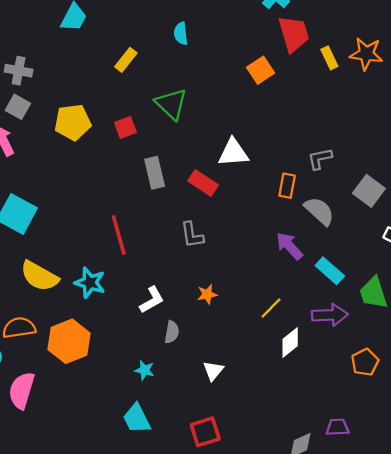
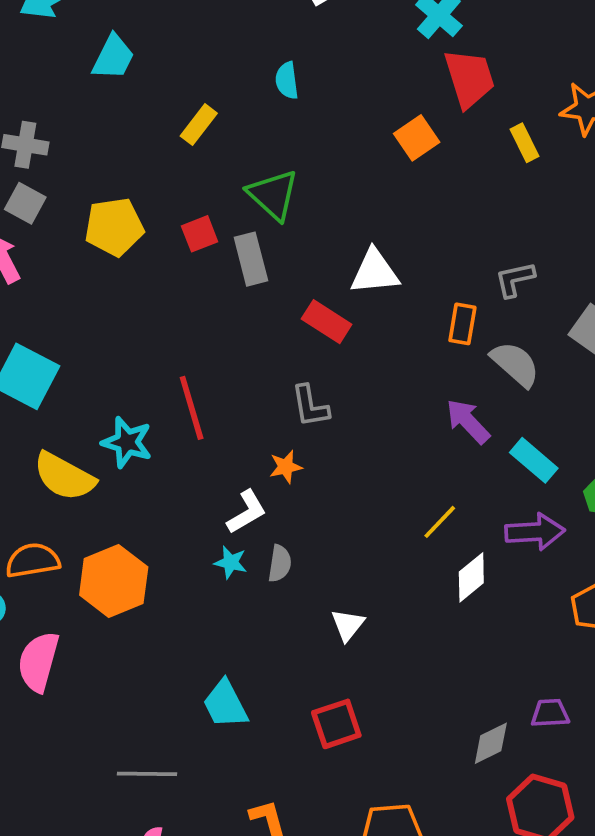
yellow rectangle: (329, 58) -> (524, 143), moved
gray rectangle: (155, 173) -> (251, 259), moved
cyan star: (90, 283) -> (127, 442), moved
orange star: (207, 294) -> (286, 467), moved
cyan star: (145, 370) -> (231, 562), moved

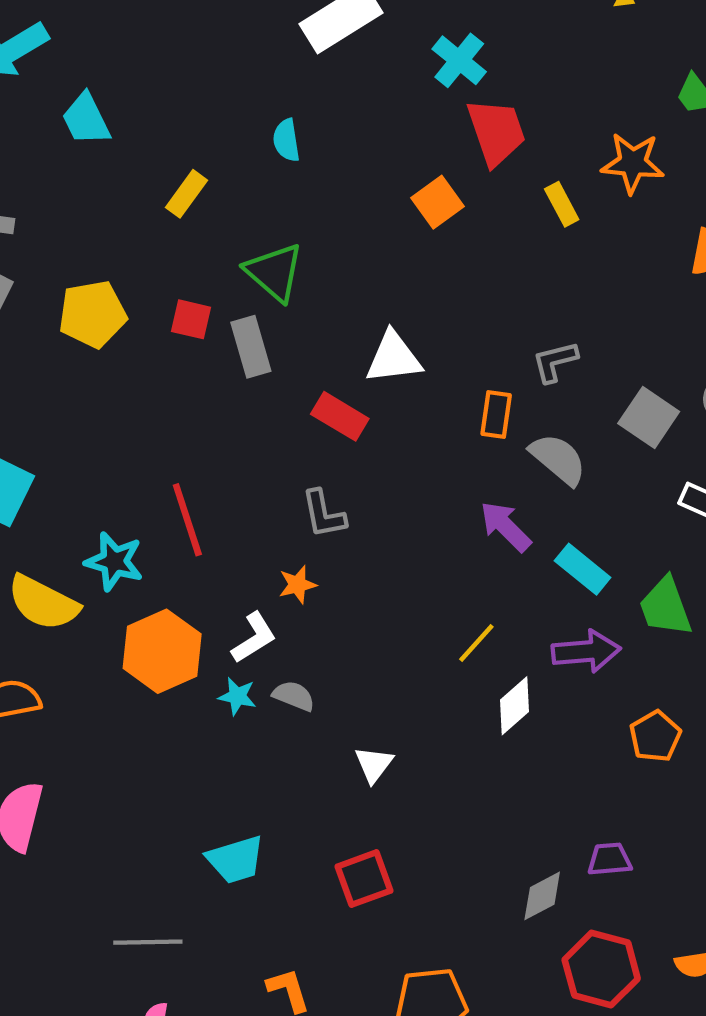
cyan trapezoid: (113, 57) -> (86, 119), turned 129
red square: (200, 234) -> (191, 319), turned 36
gray semicircle: (280, 563) -> (294, 696), turned -75
orange hexagon: (114, 581) -> (162, 651), moved
cyan trapezoid: (225, 704) -> (236, 860), turned -78

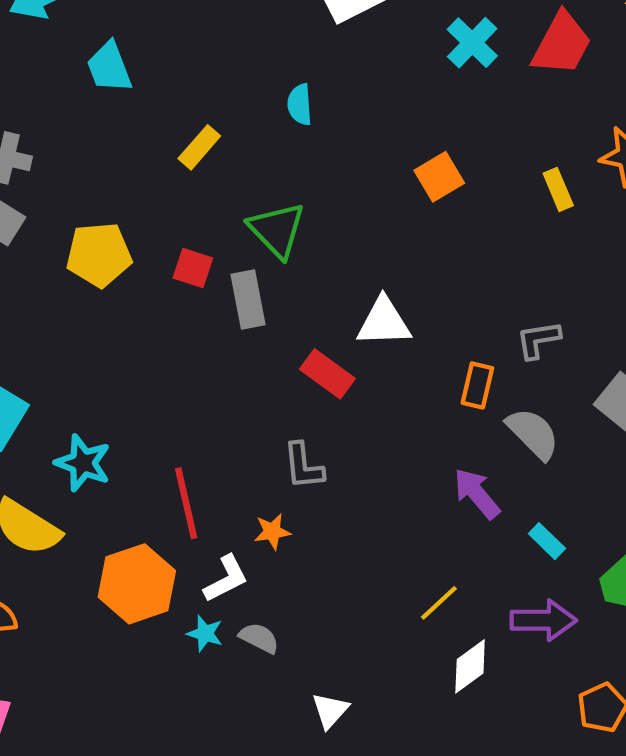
red trapezoid: (496, 132) -> (562, 44), moved, turned 42
red line: (187, 520) -> (186, 503), moved
cyan star: (114, 561) -> (83, 463), moved
cyan rectangle: (583, 569) -> (547, 541), size x0.7

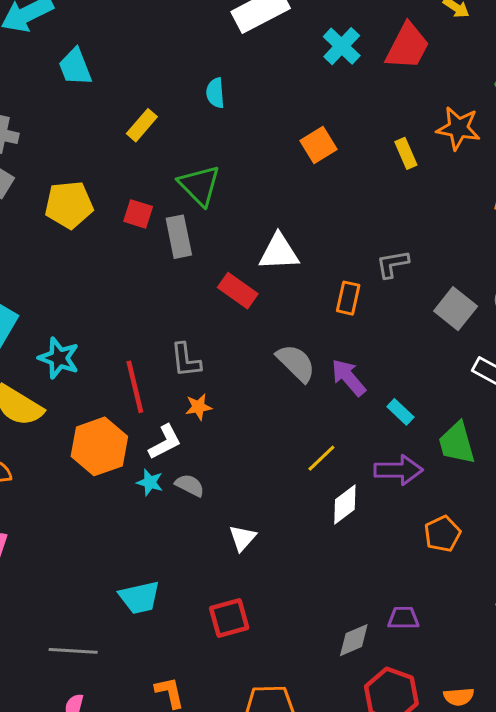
gray semicircle: (533, 433) -> (296, 363), moved
gray L-shape: (303, 466) -> (186, 360), moved

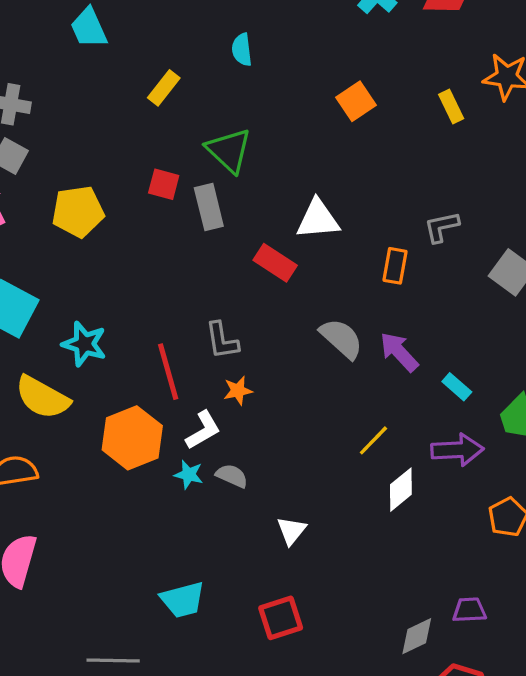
yellow pentagon: (69, 205) -> (78, 212), moved

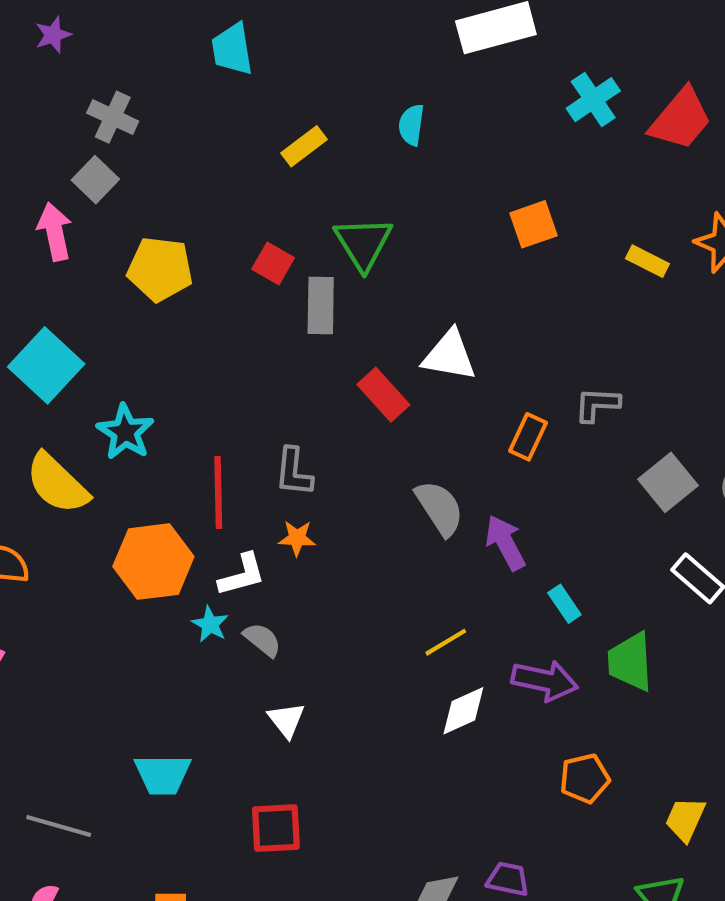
yellow rectangle: (451, 106) -> (647, 261), turned -52
white triangle: (291, 531) -> (286, 720), moved, turned -32

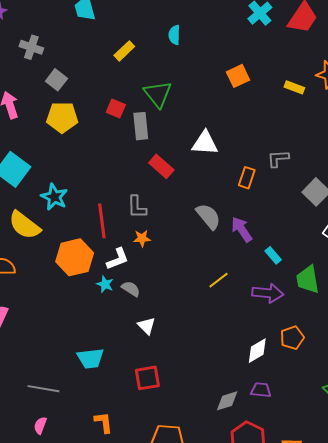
gray square: (95, 180) -> (56, 80), moved
red rectangle: (383, 395) -> (161, 166), moved
white diamond: (463, 711) -> (257, 351), moved

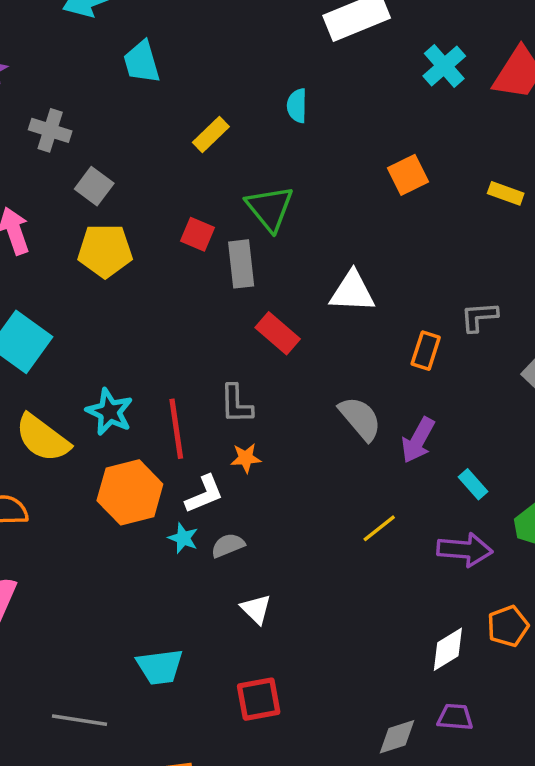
cyan star: (54, 197) -> (110, 412), moved
purple arrow: (242, 229) -> (418, 440), turned -116
gray semicircle: (131, 289) -> (228, 545), turned -54

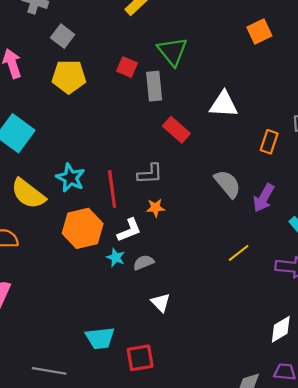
gray L-shape: (236, 404) -> (150, 174), turned -92
red square: (259, 699) -> (140, 358), moved

